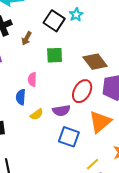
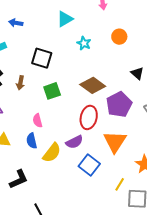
cyan star: (76, 15) -> (84, 43), moved
yellow semicircle: (37, 114) -> (52, 153), size x1.5
blue square: (69, 137) -> (89, 165), turned 35

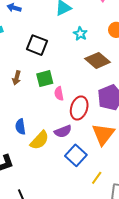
brown arrow: (20, 83) -> (17, 78), moved
brown diamond: (93, 85) -> (97, 60), moved
pink semicircle: (38, 121) -> (59, 94), moved
yellow line: (120, 184) -> (97, 178), moved

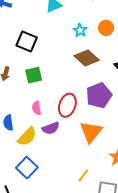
cyan star: (80, 34) -> (80, 30), moved
pink semicircle: (59, 94) -> (36, 108), moved
blue square: (76, 155) -> (27, 168), moved

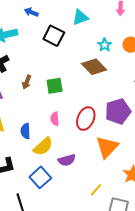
black square: (27, 41) -> (54, 36), moved
brown diamond: (87, 58) -> (94, 67), moved
purple semicircle: (51, 128) -> (67, 160), moved

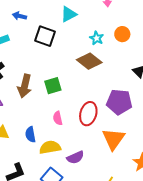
brown arrow: (27, 82) -> (25, 86), size x1.6
purple pentagon: (118, 111) -> (119, 102), turned 30
yellow semicircle: (43, 147) -> (50, 147), turned -140

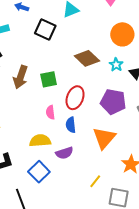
orange circle: (122, 34) -> (122, 34), size x1.5
cyan star: (97, 38) -> (116, 65), moved
red ellipse: (88, 114) -> (75, 98), moved
blue semicircle: (30, 135) -> (71, 125), moved

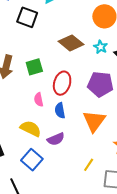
yellow semicircle: (40, 141) -> (31, 129), turned 35

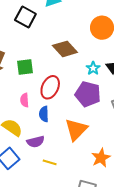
cyan star: (101, 47) -> (93, 68), moved
yellow line: (89, 165) -> (50, 162), moved, turned 64

